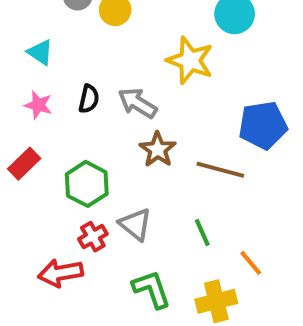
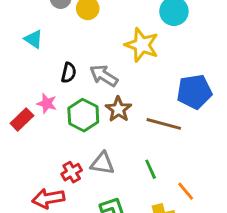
pink star: (38, 105) -> (47, 103), moved
green hexagon: (87, 184) -> (83, 115), moved
gray triangle: (135, 224) -> (102, 163), turned -30

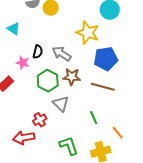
blue pentagon: (194, 92) -> (106, 59), moved
pink star: (47, 103) -> (23, 63), moved
brown star: (118, 109) -> (72, 77), turned -30
gray triangle: (102, 163) -> (61, 104), moved, turned 36

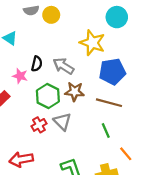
green line: (94, 118) -> (106, 130), moved
red cross: (40, 120) -> (39, 125), moved

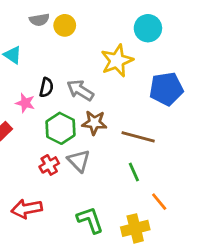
yellow star: (92, 43) -> (117, 61), turned 30
blue pentagon: (112, 72) -> (166, 89), moved

